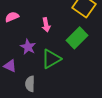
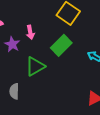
purple star: (28, 47) -> (12, 44), moved

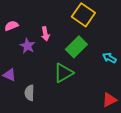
green triangle: (35, 66) -> (63, 73), moved

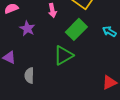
pink arrow: (45, 34) -> (52, 10), moved
cyan arrow: (109, 58) -> (109, 31), moved

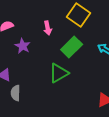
gray semicircle: (29, 75) -> (16, 93), moved

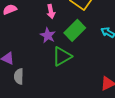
purple star: (23, 46) -> (48, 35), moved

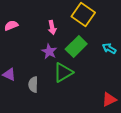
gray semicircle: (19, 76) -> (33, 84), moved

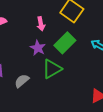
gray semicircle: (33, 84) -> (22, 81), turned 49

